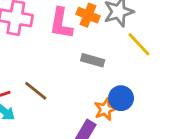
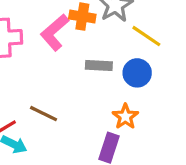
pink L-shape: (61, 23) -> (55, 32), turned 52
blue circle: (121, 98) -> (137, 73), moved

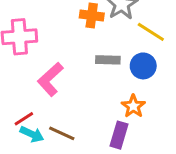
pink L-shape: (55, 32) -> (50, 79), moved
brown line: (43, 114) -> (62, 133), moved

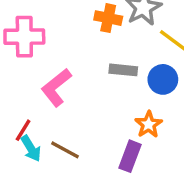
red line: (24, 119) -> (23, 130), turned -30
cyan arrow: (32, 134) -> (31, 148), turned 30

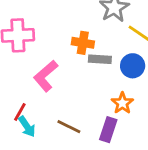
orange cross: (108, 18) -> (83, 43), moved
brown line: (65, 150) -> (69, 127), moved

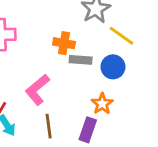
pink L-shape: (46, 76) -> (37, 90), moved
brown line: (69, 127) -> (49, 126), turned 55

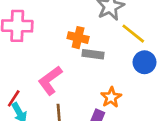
blue circle: (113, 67) -> (145, 62), moved

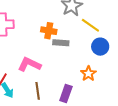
pink L-shape: (50, 80) -> (29, 64), turned 65
orange star: (111, 97) -> (88, 74), moved

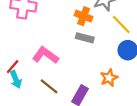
orange cross: (49, 31) -> (84, 16), moved
brown line: (38, 91) -> (49, 86), turned -54

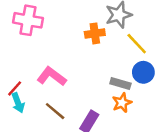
orange cross: (84, 16) -> (95, 33), turned -30
gray rectangle: (85, 38) -> (120, 83), moved

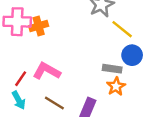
orange cross: (95, 33) -> (39, 26), moved
red line: (15, 88) -> (21, 79), moved

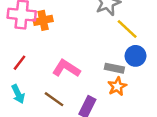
pink L-shape: (47, 71) -> (66, 68), moved
red line: (21, 79) -> (19, 63), moved

